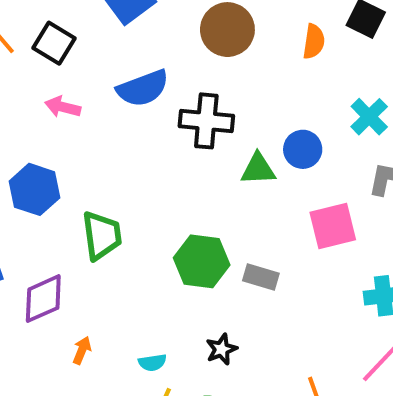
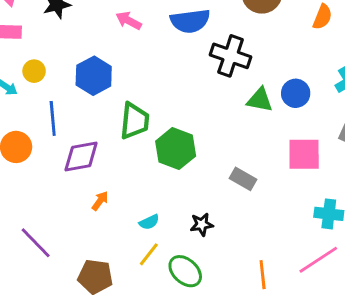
green hexagon: (202, 261) -> (176, 149), moved
cyan semicircle: (152, 363) -> (149, 222), turned -30

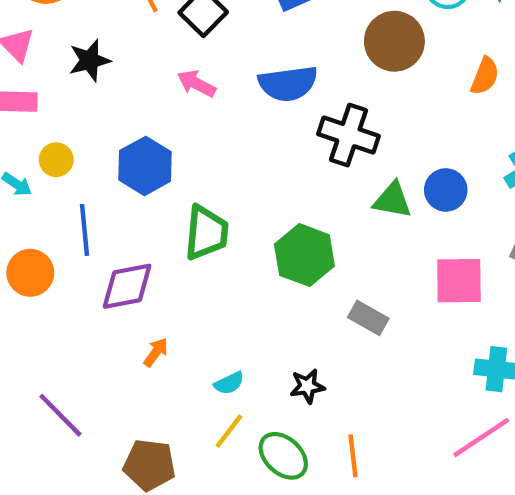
green hexagon: (176, 149) -> (304, 255), moved
orange line: (263, 275) -> (353, 456), moved

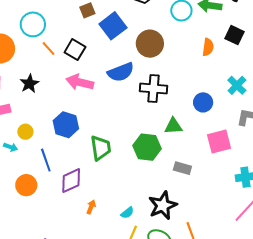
brown circle: (394, 41) -> (150, 44), moved
pink arrow: (196, 84) -> (80, 82), size x1.5
green triangle: (392, 200) -> (173, 126), moved
black star: (307, 386) -> (163, 205), size x1.8

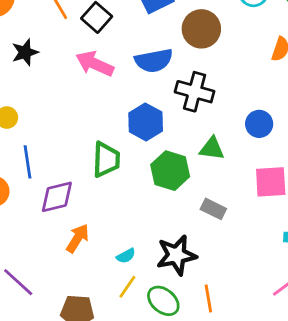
blue hexagon: (66, 125) -> (146, 122), moved
orange arrow: (91, 207) -> (78, 238), size x1.5

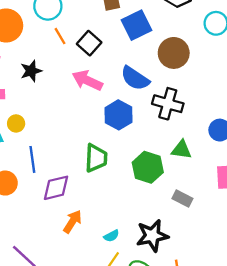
blue semicircle: (154, 61) -> (135, 78), turned 44
blue hexagon: (146, 122) -> (119, 115), moved

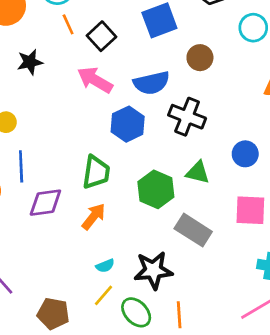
brown circle: (174, 53) -> (200, 58), size x0.7
blue semicircle: (135, 78) -> (151, 83), turned -52
gray rectangle: (182, 199) -> (193, 230), size x1.5
orange arrow: (72, 221) -> (94, 217), moved

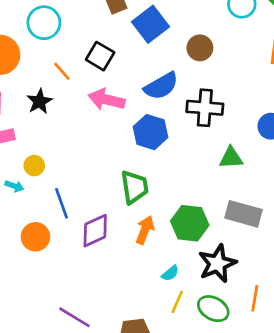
orange line: (68, 24) -> (62, 71), moved
green hexagon: (156, 189) -> (190, 223), moved
orange line: (179, 315) -> (255, 298), turned 30

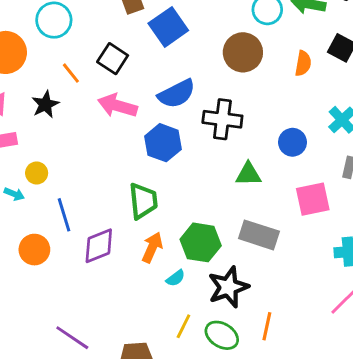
brown circle: (200, 48) -> (243, 52), moved, size x1.4
cyan semicircle: (170, 273) -> (176, 278), moved

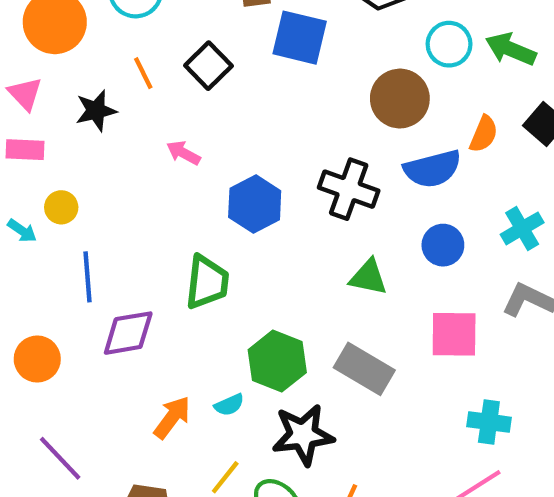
blue square: (168, 27) -> (300, 38), turned 36
blue semicircle: (177, 94) -> (432, 169), moved
pink arrow: (117, 106) -> (183, 153), moved, size x0.6
orange arrow: (152, 247) -> (172, 417), moved
orange circle: (34, 250) -> (37, 359), moved

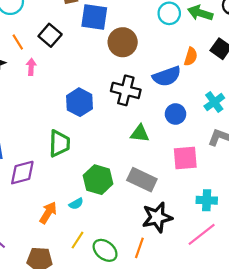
brown circle: (400, 99) -> (123, 42), moved
pink arrow: (183, 153) -> (31, 67), moved, turned 70
black star: (303, 435) -> (157, 217), moved

